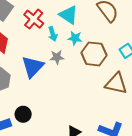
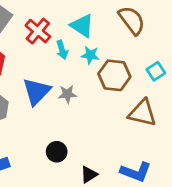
gray star: (57, 57) -> (67, 94), moved
black circle: (23, 114) -> (57, 152), moved

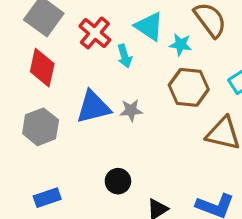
cyan star: (90, 55) -> (180, 45), moved
blue triangle: (37, 91) -> (93, 107), turned 32

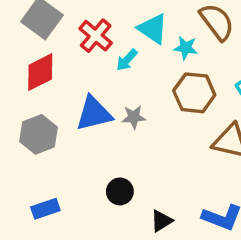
cyan arrow: (125, 56) -> (127, 60), turned 60
red diamond: (42, 68) -> (40, 72), turned 51

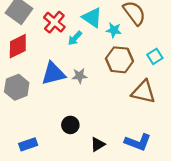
blue rectangle: (45, 209) -> (28, 144), moved

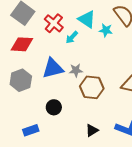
red diamond: (18, 46) -> (22, 44), turned 30
brown hexagon: (119, 60) -> (92, 87), moved
black circle: (70, 125) -> (54, 107), moved

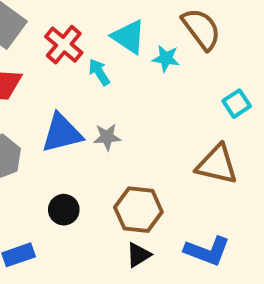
cyan arrow: (72, 37) -> (99, 72), turned 104
brown hexagon: (92, 87) -> (138, 210), moved

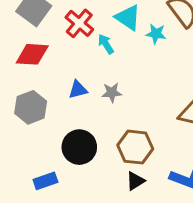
blue triangle: (62, 133) -> (78, 90), size x0.6
black circle: (64, 210) -> (79, 147), size x1.5

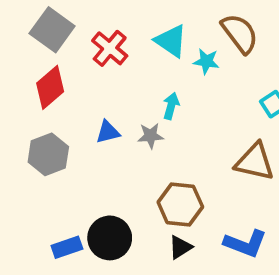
cyan arrow: (106, 44) -> (171, 106), moved, turned 48
red diamond: (32, 54) -> (50, 87), turned -44
black circle: (79, 147) -> (110, 238), moved

